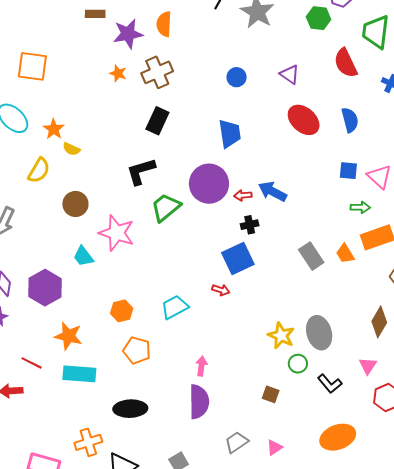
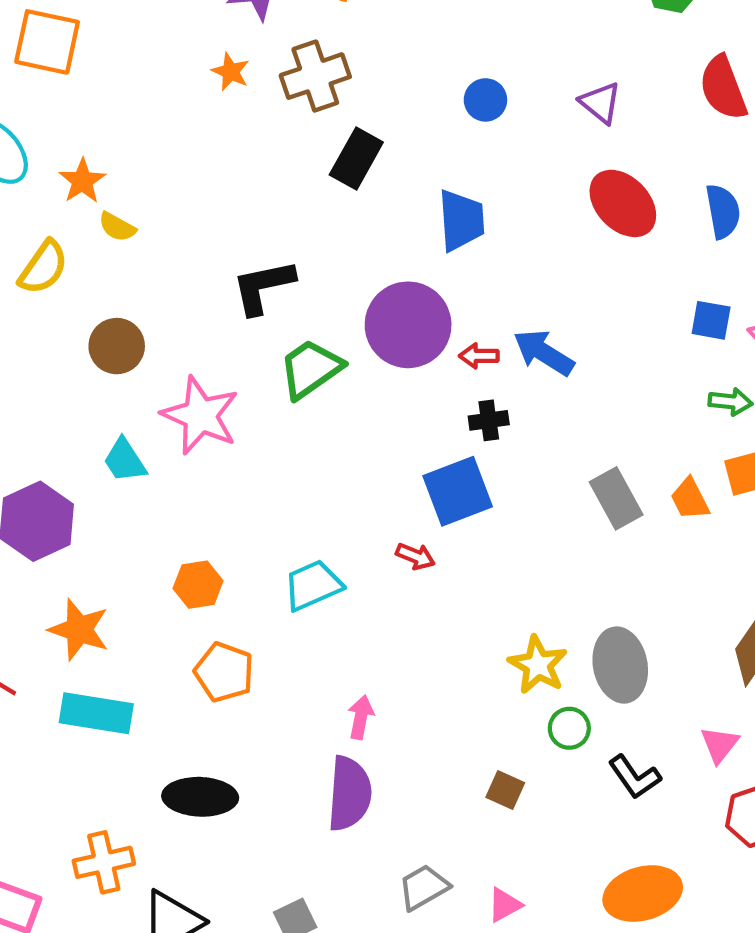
black rectangle: (157, 121) -> (356, 158), moved

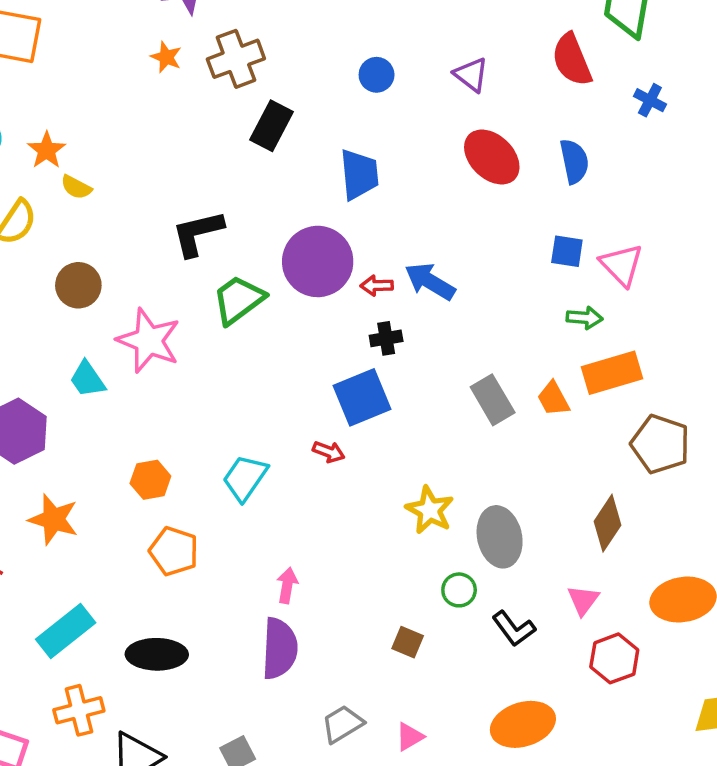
cyan trapezoid: (313, 585) -> (245, 478), turned -30
yellow star: (538, 665) -> (430, 510), moved
cyan rectangle: (96, 713) -> (66, 631), moved, turned -46

